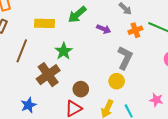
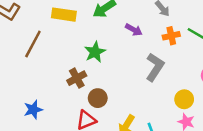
green star: (64, 51) -> (95, 52), moved
brown cross: (48, 75) -> (77, 78), moved, size x0.7
yellow circle: (117, 81) -> (184, 99), moved

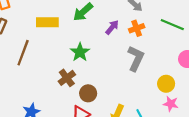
purple arrow: (134, 30) -> (112, 27), turned -72
orange cross: (171, 36) -> (137, 28), moved

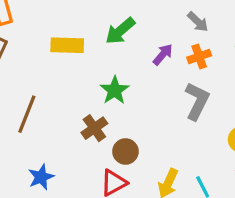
brown line: (23, 53) -> (27, 114), moved

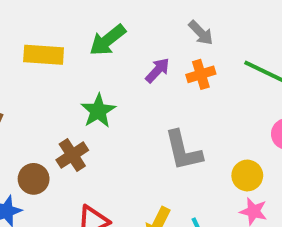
gray L-shape: (197, 101) -> (183, 151), moved, turned 138
brown circle: (125, 151) -> (34, 179), moved

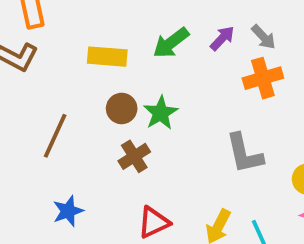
purple arrow: (158, 70) -> (222, 38), moved
orange cross: (201, 74) -> (263, 78), size x1.4
brown circle: (34, 179) -> (122, 108), moved

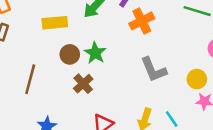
orange cross: (263, 78) -> (142, 21), moved

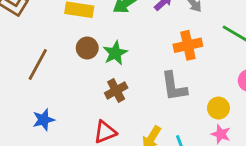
orange cross: (142, 21) -> (188, 45), moved
brown cross: (83, 84) -> (116, 90), moved

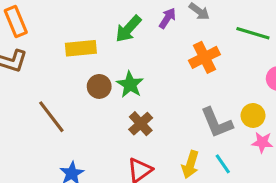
brown line: (38, 65) -> (51, 117), turned -52
gray L-shape: (174, 86) -> (217, 123), moved

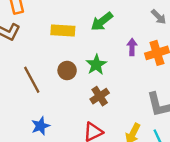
purple arrow: (167, 18) -> (132, 47), moved, turned -42
brown circle: (99, 86) -> (67, 70), moved

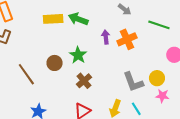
green arrow: (102, 21) -> (78, 19), turned 66
yellow rectangle: (63, 31) -> (53, 19), moved

